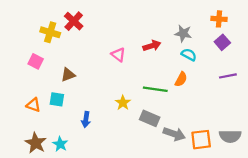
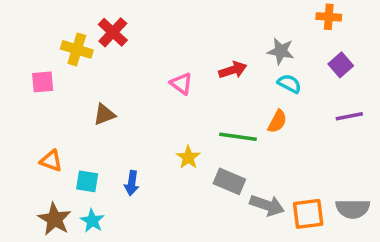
orange cross: (219, 19) -> (329, 17), moved
pink square: (36, 61) -> (43, 82), moved, turned -32
cyan square: (57, 99) -> (87, 181), moved

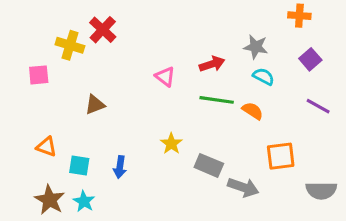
purple line: (349, 116) -> (318, 106), turned 40
orange semicircle: (277, 121) -> (253, 111), turned -85
green line: (238, 137) -> (217, 100), moved
orange square: (308, 214) -> (281, 156), moved

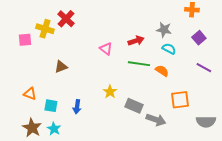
pink square: (39, 75) -> (25, 40), moved

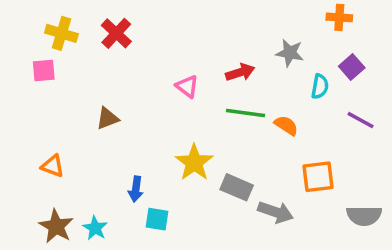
yellow cross: (45, 29) -> (61, 33), moved
cyan semicircle: (169, 49) -> (320, 86), moved, turned 72
yellow star: (110, 92) -> (194, 163), size x1.5
cyan square: (51, 106) -> (157, 219), moved

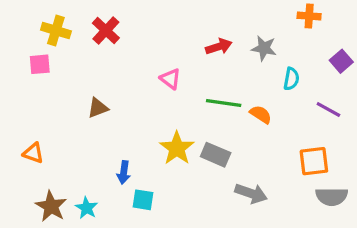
purple square: (352, 67) -> (341, 61), moved
red arrow: (240, 72) -> (219, 47), moved
orange triangle: (53, 166) -> (33, 153), moved
orange square: (318, 177) -> (314, 161), moved
gray rectangle: (237, 187) -> (216, 155), moved

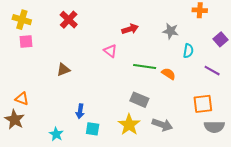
yellow cross: (56, 30) -> (22, 20), moved
red arrow: (219, 47) -> (130, 29), moved
yellow star: (177, 148) -> (129, 125), moved
brown star: (51, 206) -> (15, 120), moved

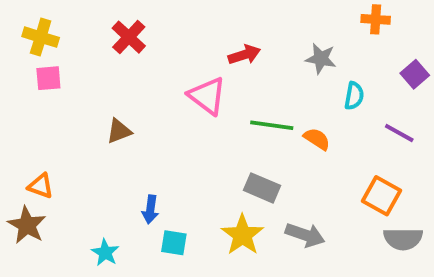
pink triangle: (110, 51) -> (207, 96), size x1.5
orange square: (203, 104) -> (382, 196), turned 36

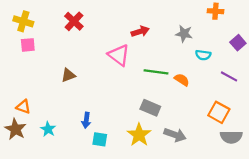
cyan semicircle: (354, 96) -> (203, 55), turned 88
cyan star: (105, 253) -> (48, 129), moved

